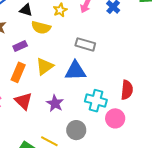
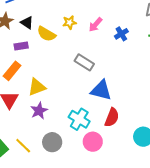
black triangle: (26, 10) -> (27, 23), moved
yellow triangle: (45, 66) -> (37, 87), moved
blue triangle: (75, 71) -> (101, 90), moved

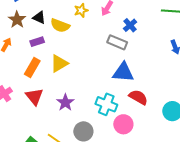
blue cross: (121, 34) -> (130, 25), moved
gray rectangle: (84, 62) -> (117, 42), moved
yellow triangle: (37, 87) -> (59, 63), moved
red semicircle: (112, 117) -> (138, 97), turned -72

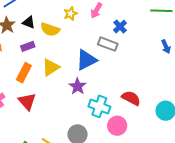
blue triangle: (123, 72) -> (86, 60), moved, turned -30
purple star: (65, 102) -> (77, 86), moved

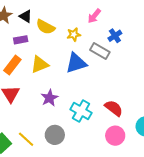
yellow star: (70, 14) -> (74, 35), moved
purple star: (77, 86) -> (49, 98), moved
pink circle: (117, 126) -> (115, 136), moved

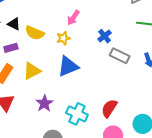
pink arrow: (94, 16) -> (73, 18), moved
gray rectangle: (100, 51) -> (120, 56), moved
red semicircle: (114, 108) -> (109, 108), turned -90

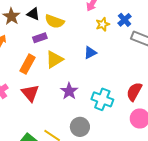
yellow star: (63, 38) -> (103, 24), moved
purple rectangle: (11, 48) -> (40, 38), moved
blue triangle: (68, 66) -> (90, 53), size x0.6

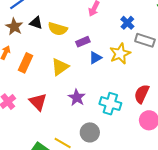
yellow star: (103, 24) -> (120, 54), moved, size x1.5
purple rectangle: (40, 38) -> (83, 42), moved
orange rectangle: (28, 64) -> (25, 63), moved

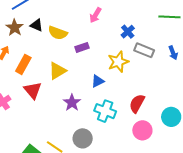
blue triangle: (95, 58) -> (98, 81), moved
red triangle: (38, 102) -> (33, 90), moved

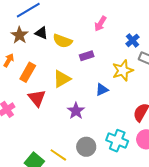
cyan cross: (105, 111) -> (117, 141), moved

